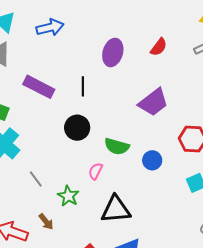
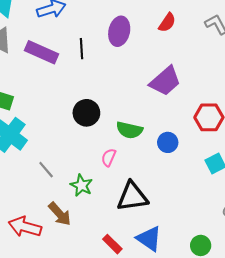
black line: (83, 86) -> (82, 49), moved
purple rectangle: (39, 87) -> (42, 52), moved
brown arrow: (46, 222) -> (60, 214), size x1.4

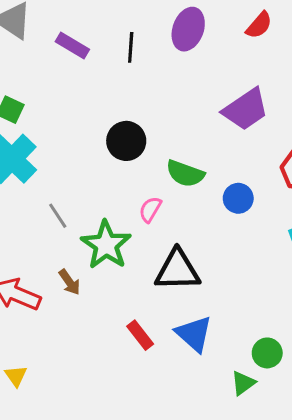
purple rectangle: (42, 52) -> (72, 45), size x0.7
green star: (82, 185) -> (106, 245), size x1.5
brown arrow: (60, 214) -> (70, 282), size x0.7

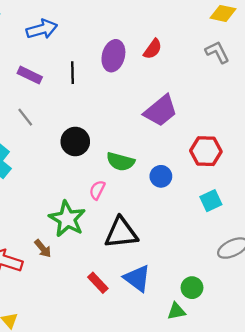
red semicircle: (259, 25) -> (153, 49), moved
gray line: (58, 216) -> (25, 117), moved
green triangle: (243, 383) -> (176, 311), turned 30

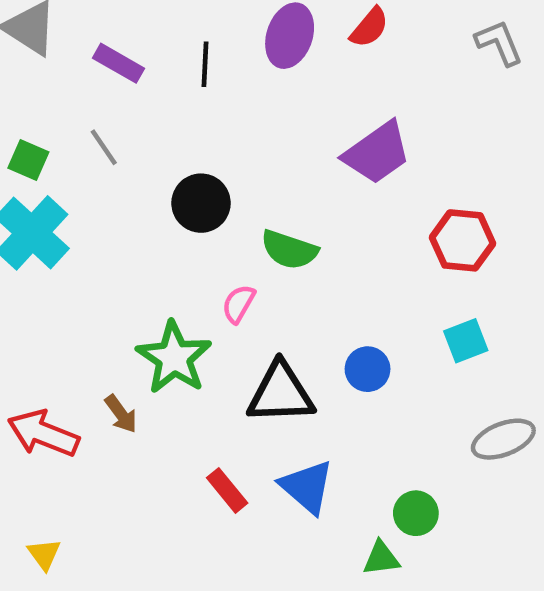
blue circle: (161, 176) -> (368, 369), moved

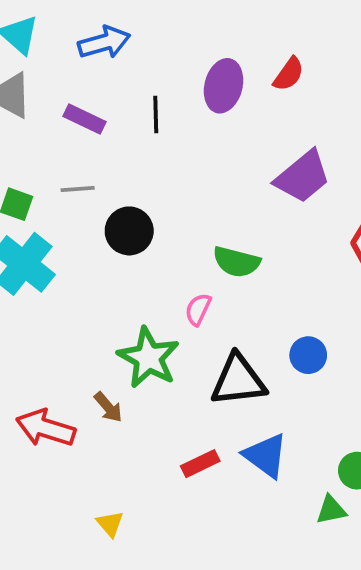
gray line: (104, 147) -> (78, 189), turned -56
black circle: (201, 203) -> (129, 231), moved
red rectangle: (227, 490) -> (200, 464), turned -72
yellow triangle: (44, 554) -> (110, 524), moved

